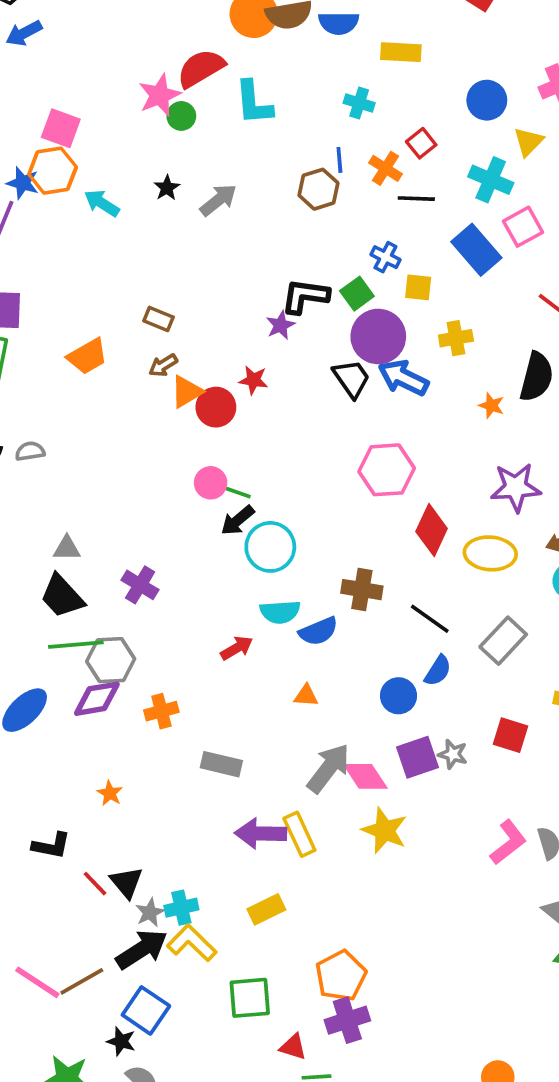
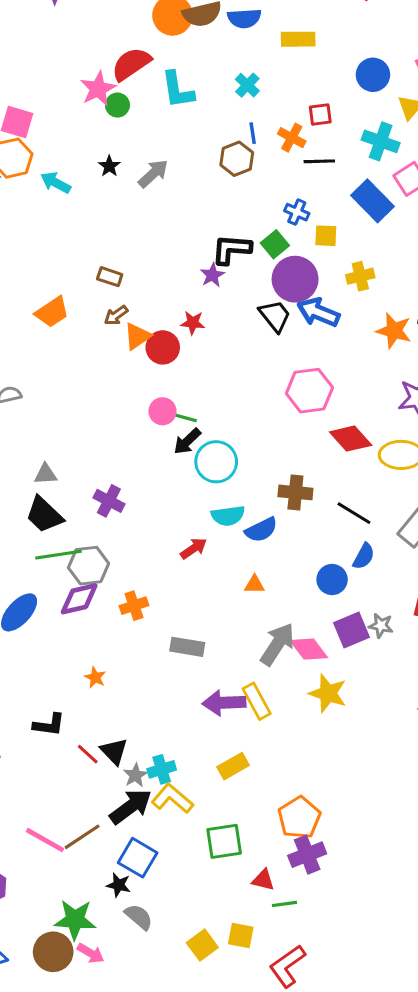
cyan cross: (359, 103) -> (247, 85), moved, turned 30
red square: (421, 143) -> (320, 115), turned 35
orange star: (492, 405) -> (394, 331), size x1.6
red diamond: (432, 530) -> (351, 439), turned -63

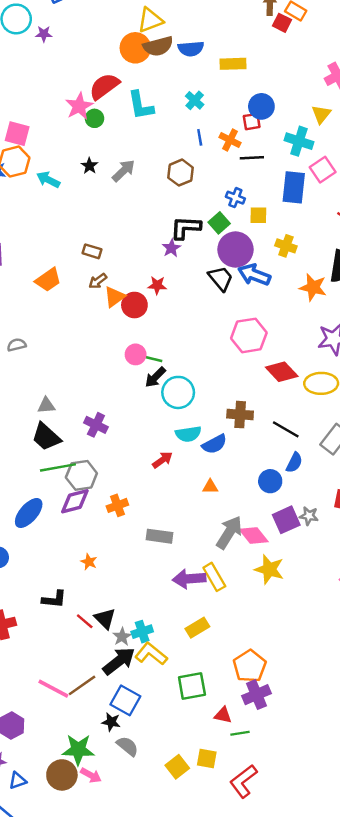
blue circle: (373, 75) -> (261, 106), moved
brown hexagon: (237, 159) -> (180, 173), moved
blue rectangle: (372, 201) -> (294, 187), turned 52
yellow cross: (360, 276) -> (286, 246), turned 35

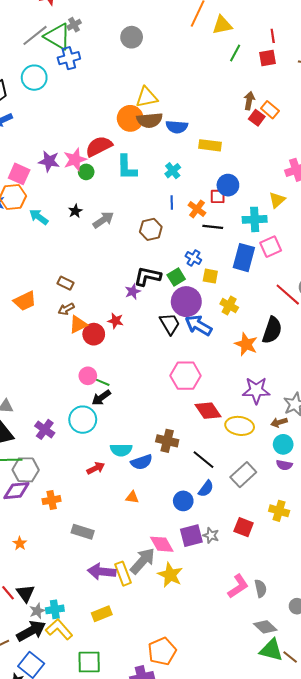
purple star: (44, 34) -> (49, 161), moved, size x1.5
cyan cross: (299, 141) -> (255, 219), turned -30
cyan circle: (178, 392) -> (83, 420), moved
gray arrow: (229, 532) -> (143, 561), moved
orange pentagon: (250, 666) -> (162, 651), moved

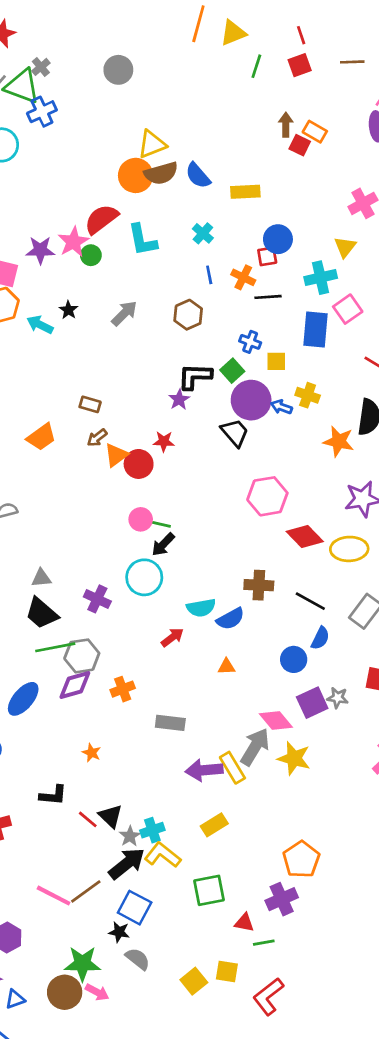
blue semicircle: (177, 127) -> (198, 176), turned 55
black star: (75, 211) -> (68, 310), moved
blue arrow: (198, 325) -> (281, 407), moved, size x0.6

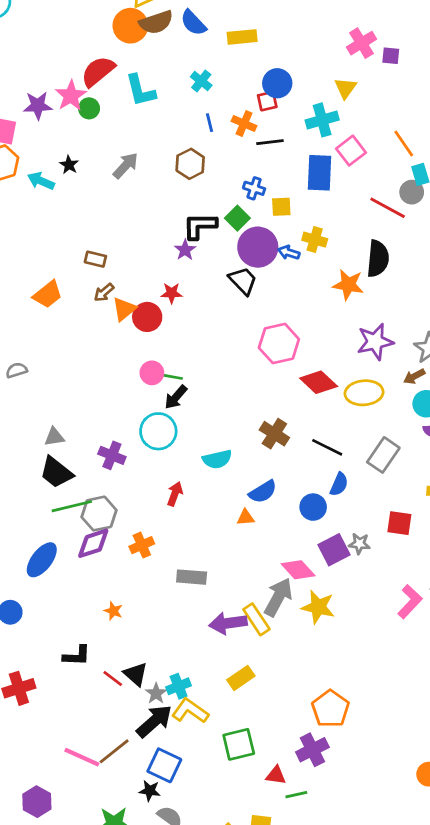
brown cross: (259, 585) -> (274, 434), turned 32
blue semicircle: (230, 619) -> (263, 492), moved
red arrow: (172, 637) -> (175, 494), moved, turned -30

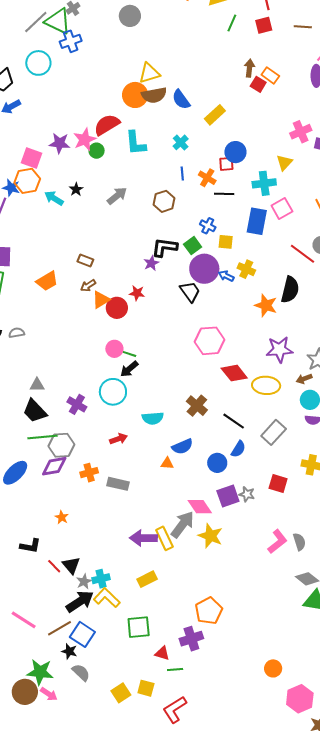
yellow rectangle: (242, 37) -> (215, 115), turned -45
red arrow: (175, 494) -> (118, 439), turned 42
gray rectangle: (192, 577) -> (118, 484), moved
brown line: (114, 751) -> (60, 628), moved

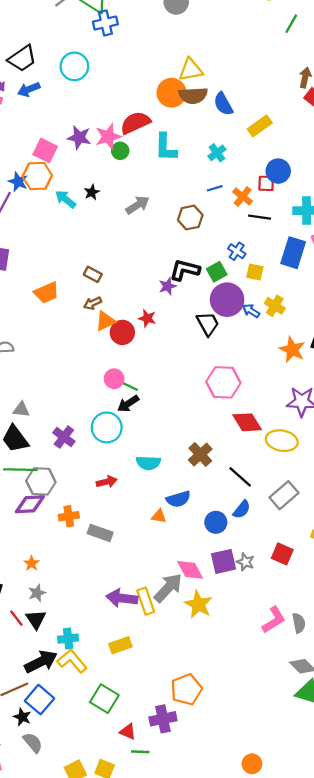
cyan circle: (38, 63) -> (74, 66), moved
blue line: (182, 173) -> (215, 188), turned 72
gray star: (84, 581) -> (37, 593), moved
green square: (139, 627) -> (104, 699), turned 30

